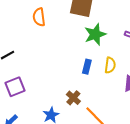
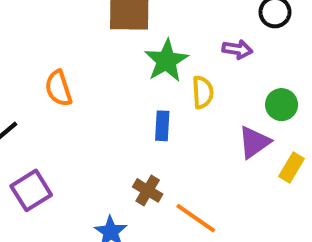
orange semicircle: (39, 17) -> (59, 88), moved
yellow semicircle: (110, 65) -> (203, 92), moved

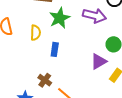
purple arrow: (237, 49) -> (95, 16), size x1.6
yellow semicircle: (203, 92) -> (36, 33), moved

